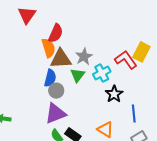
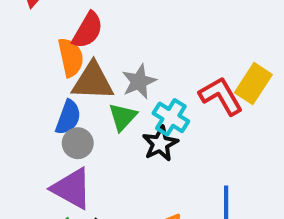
cyan cross: (102, 73) -> (171, 117), turned -36
black star: (114, 94) -> (160, 144), moved
purple triangle: (55, 114) -> (72, 188), turned 45

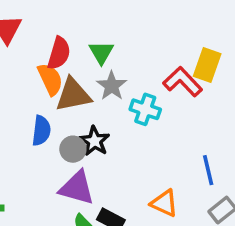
blue semicircle: (68, 117) -> (41, 131), moved
green triangle: (123, 117) -> (101, 52), moved
black star: (160, 144) -> (94, 141), moved

